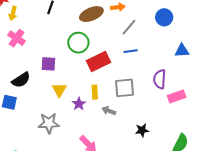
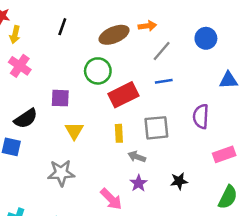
pink rectangle: (177, 96) -> (224, 154), moved
purple star: (79, 104) -> (139, 183), moved

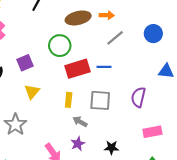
blue line: (164, 81) -> (104, 67), moved
purple square: (60, 98) -> (25, 63), turned -35
gray star: (61, 173) -> (15, 125), turned 30

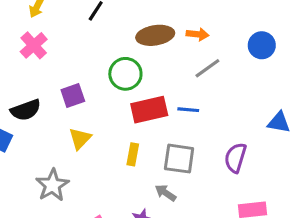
blue circle: (153, 34) -> (262, 45), moved
gray arrow: (80, 122) -> (166, 193), moved

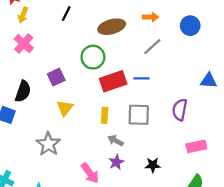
orange arrow: (197, 34) -> (150, 17), moved
black semicircle: (26, 110) -> (23, 91), turned -45
gray arrow: (166, 193) -> (116, 141), moved

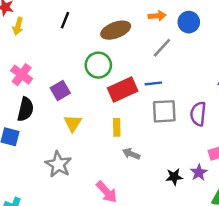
blue circle: (190, 26) -> (189, 22), moved
pink cross: (24, 43) -> (22, 75), moved
gray square: (139, 115) -> (164, 111), moved
purple star: (116, 162) -> (199, 172), moved

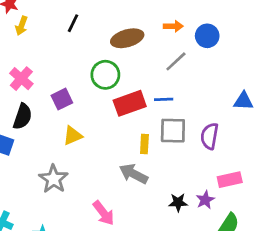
yellow triangle: (73, 123) -> (73, 136), turned 30
yellow rectangle: (117, 127) -> (144, 144), moved
gray arrow: (131, 154) -> (133, 174), size x1.5

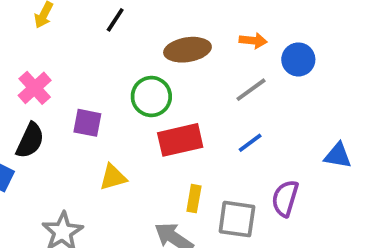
purple square: (62, 99) -> (87, 123), turned 30
blue line: (164, 99) -> (250, 143), moved, turned -42
gray square: (173, 131) -> (237, 219), moved
yellow triangle: (73, 136) -> (113, 177), moved

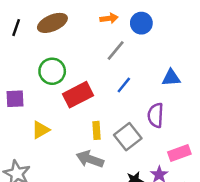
brown ellipse: (187, 50) -> (52, 23), moved
blue triangle: (338, 155) -> (171, 78), moved
gray square: (237, 219) -> (128, 137), turned -32

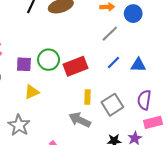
green circle: (52, 71) -> (49, 60), moved
blue triangle: (171, 78) -> (138, 65), moved
purple semicircle: (156, 115) -> (144, 100), moved
yellow triangle: (41, 130) -> (32, 92), moved

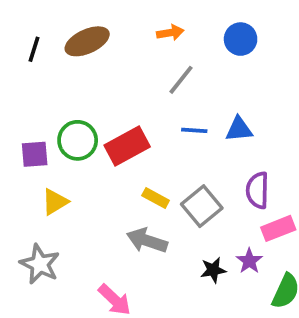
blue circle: (133, 14) -> (241, 39), moved
blue line: (114, 62) -> (194, 130), turned 56
yellow rectangle: (87, 97) -> (156, 198), turned -56

